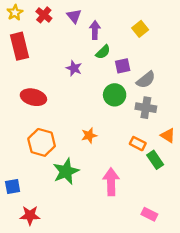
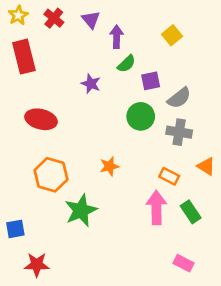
green rectangle: (155, 160) -> (191, 212), moved
pink arrow: (111, 182) -> (156, 208), moved

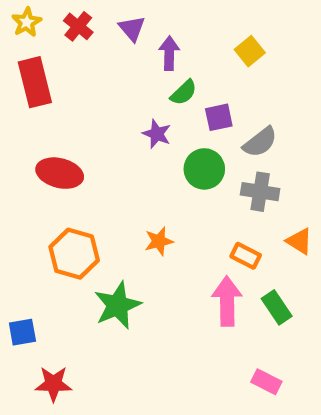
purple star: (91, 84) -> (157, 134), moved

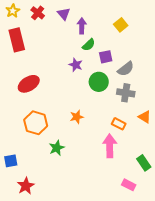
red ellipse: (60, 173) -> (29, 84), turned -45
green star: (118, 305) -> (57, 148), size x0.7
green rectangle: (277, 307) -> (144, 163), moved
red star: (53, 384) -> (26, 186), turned -30

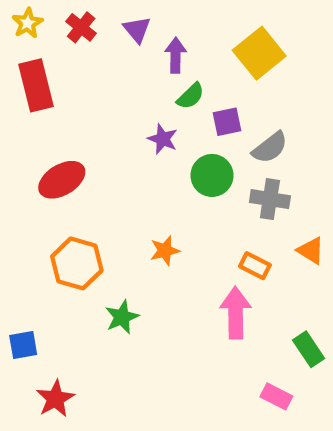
yellow square: (121, 25) -> (259, 53), size x1.6

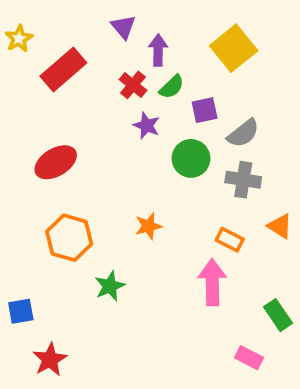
yellow star: (27, 23) -> (19, 39), moved
red cross: (81, 27) -> (133, 85), moved
red rectangle: (36, 85) -> (63, 69), moved, turned 63

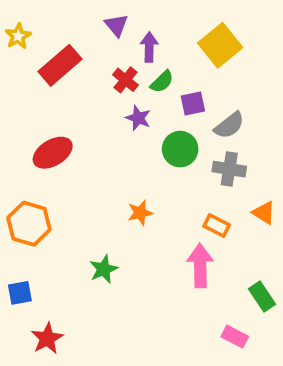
orange hexagon: (69, 238) -> (29, 224), moved

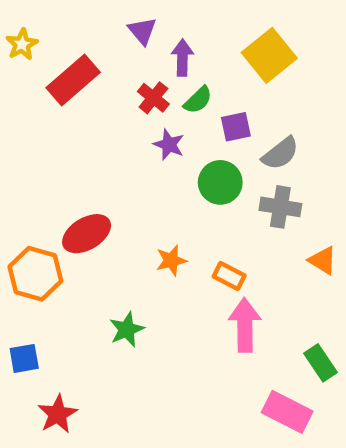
red ellipse: (53, 153) -> (87, 234), moved
orange rectangle: (217, 225) -> (229, 276), moved
pink rectangle: (235, 337) -> (287, 412), size x1.5

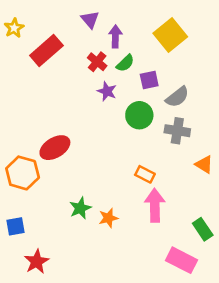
orange star: (171, 260) -> (108, 218), moved

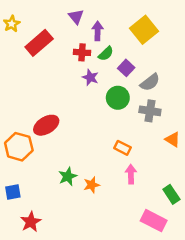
red cross: (97, 62) -> (82, 52), turned -35
purple square: (149, 80) -> (126, 68), turned -35
pink arrow: (155, 205) -> (131, 174), size x0.7

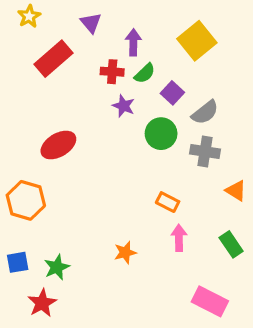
purple triangle: (76, 17) -> (91, 23), moved
yellow star: (12, 24) -> (29, 16), moved
red ellipse: (46, 125) -> (58, 145), moved
green star: (68, 176) -> (57, 267), moved
green rectangle: (171, 194) -> (231, 244), moved

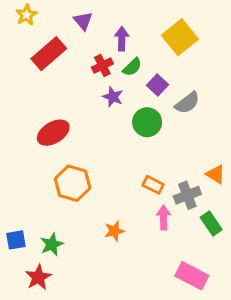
red cross: (112, 72) -> (102, 66), turned -30
gray cross: (205, 152) -> (187, 195), moved, turned -30
orange hexagon: (26, 200) -> (73, 183), moved

